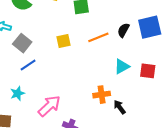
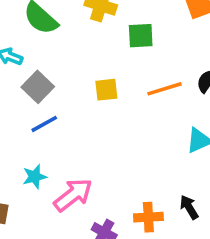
cyan star: (17, 93) -> (35, 177), moved
orange cross: (102, 95) -> (148, 217), moved

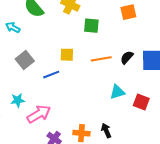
gray square: (38, 87) -> (25, 60), moved
blue line: (44, 124) -> (51, 75), moved

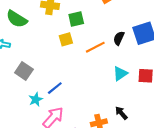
yellow square: (67, 55) -> (66, 39), moved
blue line: (51, 75) -> (55, 88), moved
cyan star: (18, 100) -> (36, 99), moved

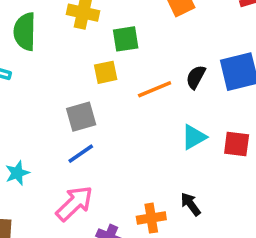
green semicircle: (17, 19) -> (25, 32), turned 55
gray square: (24, 71) -> (81, 117), moved, turned 36
cyan star: (36, 99) -> (17, 173), moved

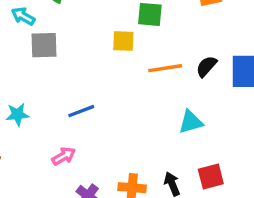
gray square: (81, 117) -> (44, 45), moved
red square: (237, 144) -> (211, 177), moved, turned -36
pink arrow: (74, 203) -> (64, 156), size x0.6

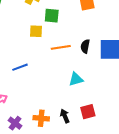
black semicircle: (206, 66) -> (85, 46), turned -32
blue line: (81, 111) -> (20, 67), moved

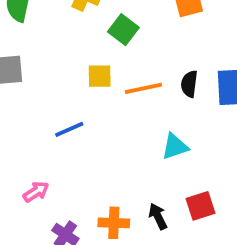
green square: (52, 16) -> (123, 30), turned 35
yellow square: (36, 31) -> (100, 76), moved

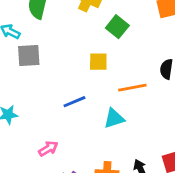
orange line: (143, 88) -> (132, 88), moved
cyan triangle: (175, 146) -> (114, 118), moved

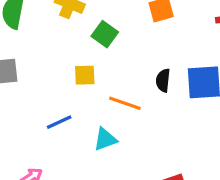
orange line: (132, 88) -> (125, 103), turned 32

